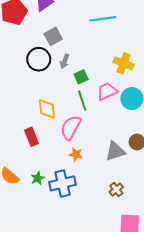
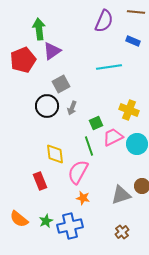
green square: (81, 77) -> (96, 123), moved

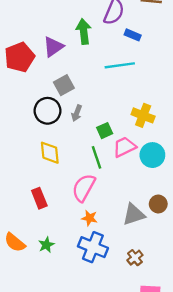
green arrow: (39, 29) -> (84, 31), moved
blue rectangle: (133, 41) -> (133, 35), moved
yellow diamond: (55, 154) -> (50, 153), moved
blue cross: (70, 226) -> (93, 247), moved, turned 35

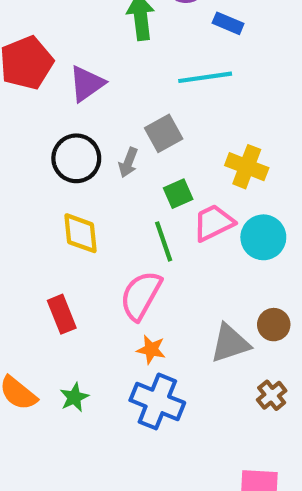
purple triangle: (53, 47) -> (87, 84), moved
gray square: (64, 85) -> (164, 133), moved
brown cross: (135, 258) -> (272, 395), moved

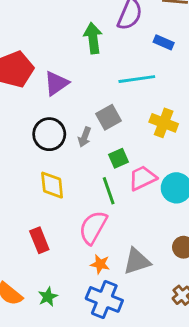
blue rectangle: (228, 23) -> (164, 42), moved
yellow cross: (247, 167) -> (164, 123), moved
gray triangle: (230, 343) -> (137, 261), moved

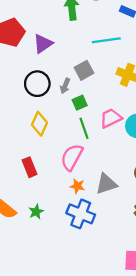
green square: (118, 158) -> (80, 103), moved
yellow diamond: (52, 185) -> (40, 124), turned 30

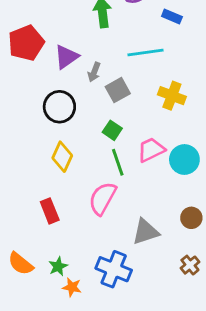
gray arrow: (65, 86) -> (94, 72), moved
green square: (80, 103) -> (112, 130), turned -32
orange star: (77, 186) -> (72, 287), moved

